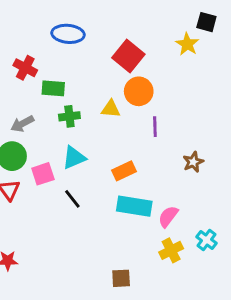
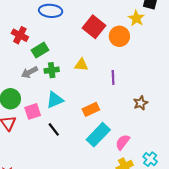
green rectangle: (53, 88) -> (40, 50), turned -35
orange circle: (139, 91) -> (119, 36), moved
gray arrow: (22, 124) -> (29, 72), moved
cyan rectangle: (134, 206) -> (98, 135), turned -55

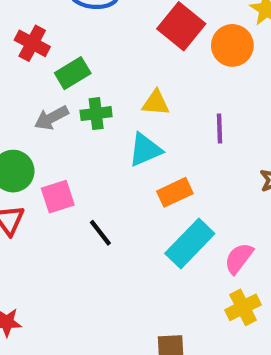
cyan triangle: (55, 100) -> (145, 150), moved

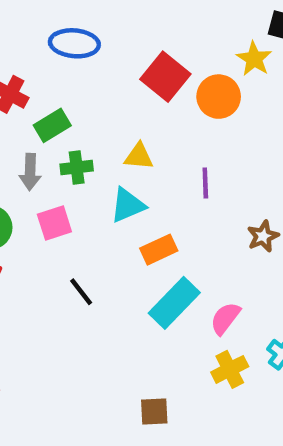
gray arrow: (51, 118) -> (30, 172), turned -60
pink square: (58, 197) -> (54, 223), moved

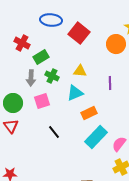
red square: (165, 77) -> (79, 33), moved
green cross: (77, 168) -> (52, 76), turned 32

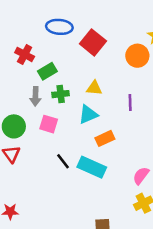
green cross: (52, 76) -> (61, 94), turned -32
pink square: (42, 101) -> (49, 124), turned 35
cyan rectangle: (96, 137) -> (92, 167), moved, turned 70

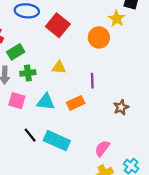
cyan triangle: (88, 114) -> (46, 102), moved, turned 30
orange rectangle: (105, 138) -> (76, 103), moved

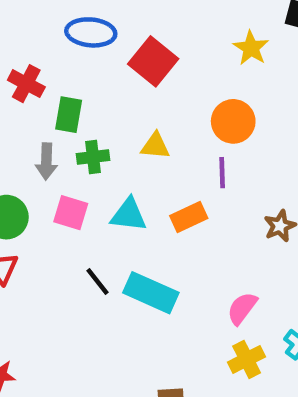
yellow star: (117, 19) -> (251, 48), moved
orange circle: (99, 37) -> (233, 121), moved
green rectangle: (16, 52) -> (69, 115), turned -49

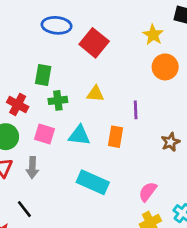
red cross: (26, 84) -> (18, 104), moved
orange circle: (233, 121) -> (165, 67), moved
gray arrow: (46, 161) -> (32, 168), moved
orange rectangle: (189, 217) -> (116, 137), turned -55
black line: (97, 282) -> (24, 209), moved

